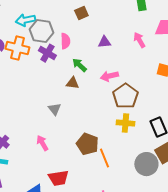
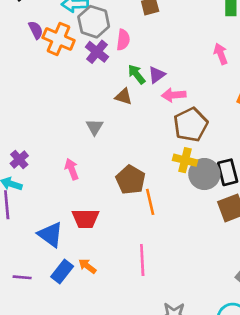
purple triangle: (104, 42) -> (157, 75), moved, turned -40
gray circle: (146, 164) -> (204, 174), moved

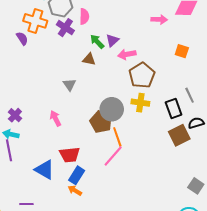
purple semicircle: (36, 30) -> (22, 38), moved
pink arrow: (221, 54) -> (159, 20), turned 119
gray circle: (204, 174) -> (112, 109), moved
pink line: (142, 260) -> (113, 156), moved, turned 50
blue rectangle: (62, 272) -> (77, 175), moved

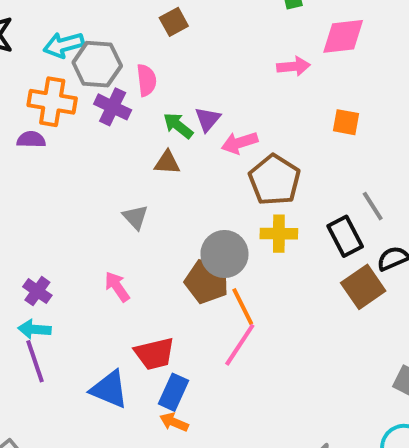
purple semicircle: (22, 38) -> (31, 139), turned -48

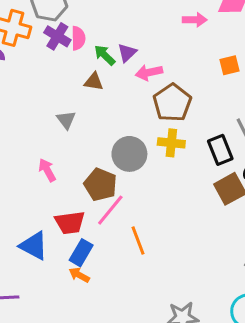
pink semicircle: (146, 80) -> (78, 38), moved
orange square: (346, 122) -> (230, 65), turned -30
brown pentagon: (207, 281) -> (100, 185), moved
orange line: (243, 307) -> (138, 240), moved
pink line: (240, 345) -> (110, 210), moved

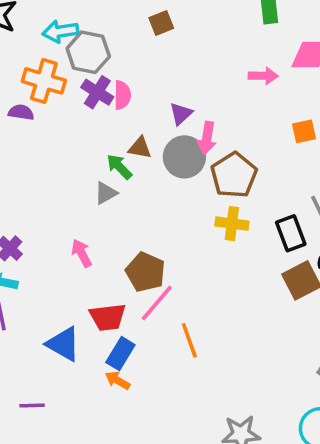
green arrow: (105, 55) -> (119, 167), moved
pink arrow: (149, 72) -> (207, 138), turned -70
gray triangle: (66, 120) -> (106, 193), turned 36
gray circle: (129, 154) -> (184, 157), moved

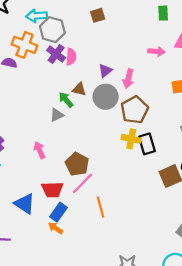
pink arrow: (207, 138) -> (128, 79), moved
black rectangle: (291, 233) -> (147, 144), moved

